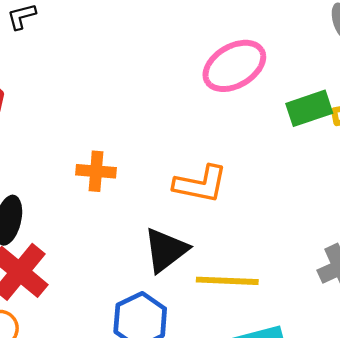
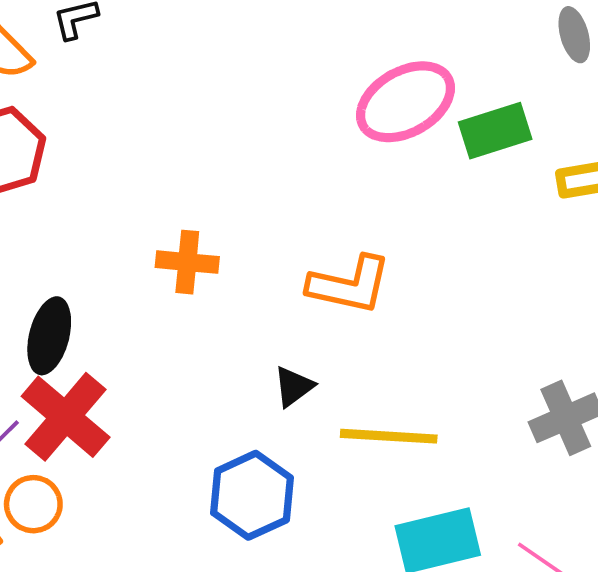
green rectangle: (309, 108) -> (495, 131), moved
black triangle: (166, 250) -> (294, 387), size x0.6

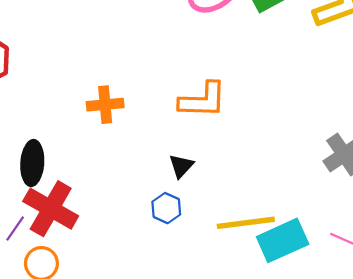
yellow line: (389, 436) -> (246, 223), moved
blue hexagon: (252, 495) -> (166, 208), moved, size x0.6

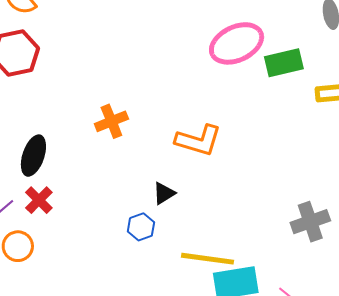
orange cross: (105, 105) -> (111, 121), turned -32
red cross: (51, 209) -> (39, 200), size x0.6

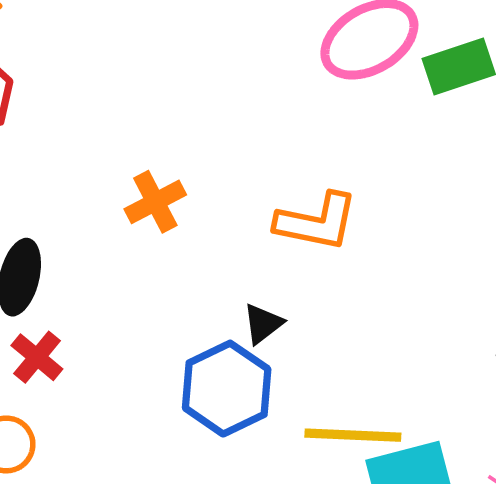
blue hexagon: (141, 227) -> (227, 389), size x1.8

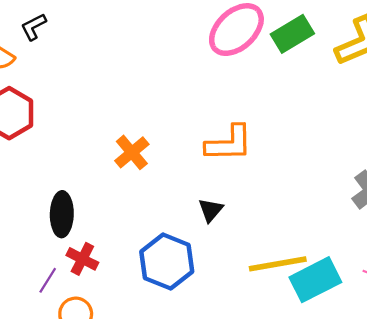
blue hexagon: (227, 389) -> (167, 262), moved

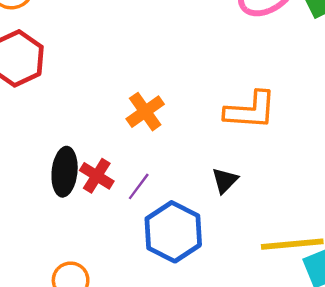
red cross: (82, 259) -> (97, 176), moved
purple line: (48, 280) -> (139, 186), moved

